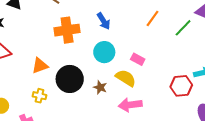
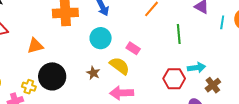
green line: (183, 28) -> (179, 34), moved, turned -54
black circle: (70, 79) -> (52, 76), moved
yellow cross: (40, 96) -> (29, 87), moved

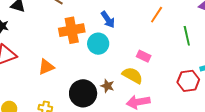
cyan circle: (101, 38) -> (98, 44), moved
black circle: (52, 76) -> (83, 93), moved

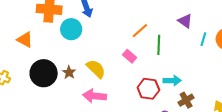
orange line: (157, 15) -> (140, 31), moved
pink rectangle: (144, 56) -> (130, 56), moved
orange triangle: (46, 67) -> (25, 40), moved, turned 36

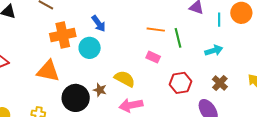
orange line: (140, 31) -> (156, 30), turned 66
orange triangle: (25, 40) -> (48, 71), size x1.4
cyan arrow: (172, 81) -> (214, 51), moved

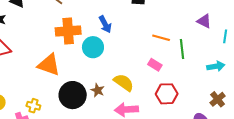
red hexagon: (181, 83) -> (167, 94), moved

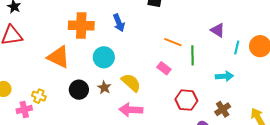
cyan circle: (93, 47) -> (104, 57), moved
red hexagon: (167, 94) -> (186, 100), moved
black circle: (73, 95) -> (79, 90), size x0.7

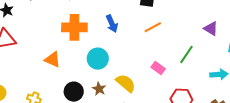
orange line: (173, 42) -> (153, 27), moved, turned -48
green line: (193, 55) -> (186, 54), turned 36
orange triangle: (58, 57) -> (52, 60), size x0.7

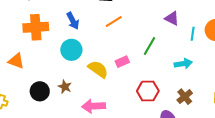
cyan circle: (98, 59) -> (71, 50), moved
pink rectangle: (158, 68) -> (122, 62), turned -56
yellow semicircle: (126, 83) -> (98, 69), moved

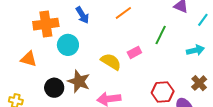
cyan line: (193, 34) -> (203, 20), turned 32
cyan circle: (71, 50) -> (68, 45), moved
brown star: (65, 87) -> (79, 81), size x1.6
red hexagon: (148, 91) -> (163, 92), moved

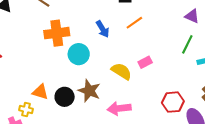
blue arrow: (82, 15) -> (103, 29), moved
green line: (161, 35) -> (187, 44), moved
orange triangle: (29, 59) -> (40, 92), moved

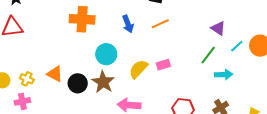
cyan circle: (79, 54) -> (106, 54), moved
yellow semicircle: (121, 71) -> (138, 69), turned -90
yellow cross: (26, 109) -> (27, 79), moved

